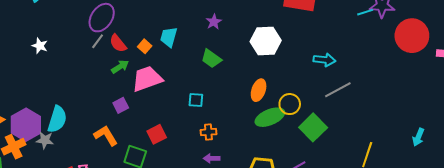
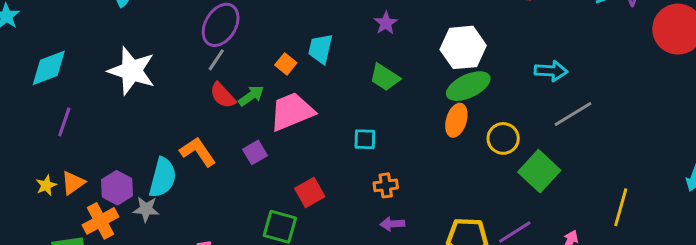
red semicircle: (118, 43) -> (223, 95), moved
white star: (40, 46) -> (132, 71), size x2.0
green ellipse: (270, 117) -> (468, 86), moved
purple hexagon: (26, 125) -> (117, 188), size x0.7
orange L-shape: (106, 136) -> (198, 152), moved

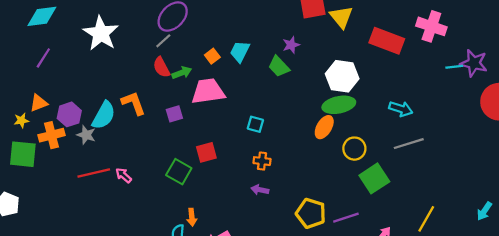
green trapezoid: (385, 77) -> (279, 66), moved
yellow star: (46, 185) -> (21, 120), moved

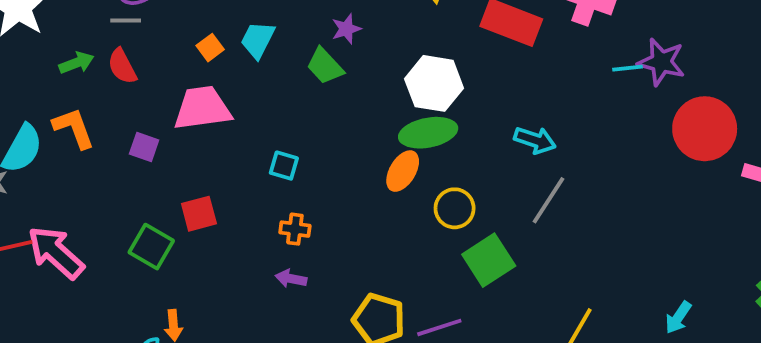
gray line: (163, 41) -> (126, 21), turned 42
green arrow: (182, 73) -> (76, 63), moved
purple square: (174, 114) -> (144, 147), turned 35
gray line: (409, 144) -> (548, 200), turned -40
pink arrow: (123, 175) -> (56, 252), size x2.0

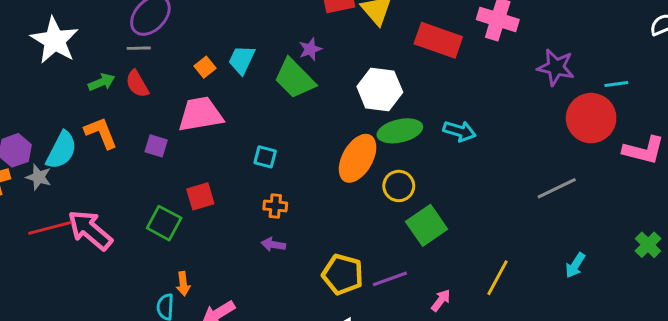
green trapezoid: (325, 66) -> (295, 79), size x1.4
cyan line: (628, 68) -> (616, 84), moved
green ellipse: (428, 133) -> (400, 131), moved
orange ellipse: (403, 171) -> (358, 158), size x1.5
gray line: (548, 200) -> (557, 188), moved, turned 33

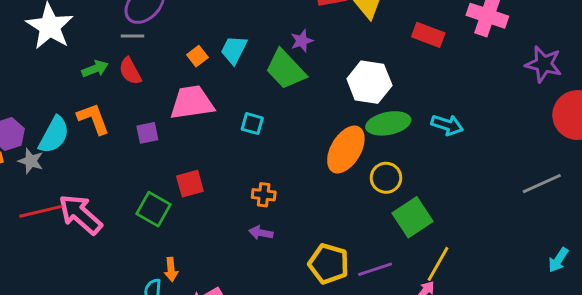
red rectangle: (438, 40) -> (428, 35), size x0.7
purple square: (156, 146) -> (147, 133), turned -30
cyan square: (265, 157) -> (252, 124), moved
yellow line: (497, 278) -> (438, 264), moved

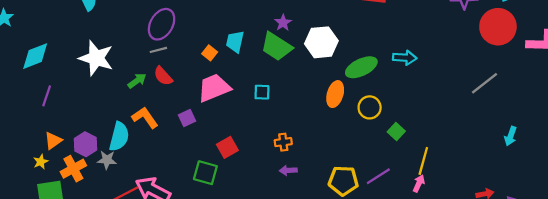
white hexagon: (369, 82) -> (321, 42), moved
orange ellipse: (346, 150) -> (335, 94), size x0.7
green square: (413, 217) -> (396, 131), size x0.6

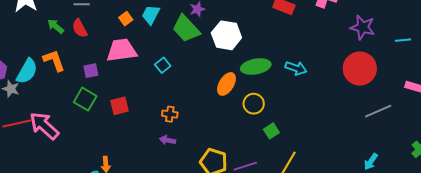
red circle: (498, 27) -> (360, 69), moved
green arrow: (137, 81) -> (56, 26), turned -120
gray line: (485, 83) -> (378, 111), moved
cyan square: (262, 92) -> (163, 65), turned 35
green square: (205, 173) -> (85, 99), moved

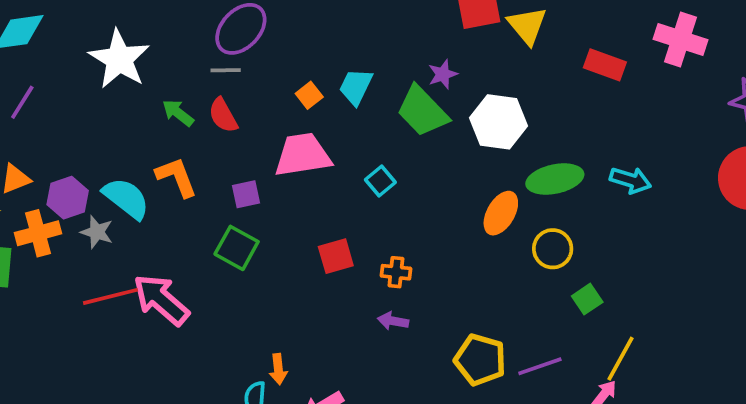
cyan semicircle: (27, 71) -> (126, 198), turned -80
red square: (119, 106) -> (336, 256), moved

